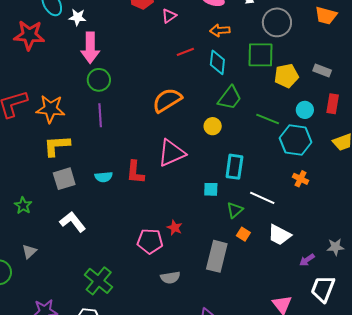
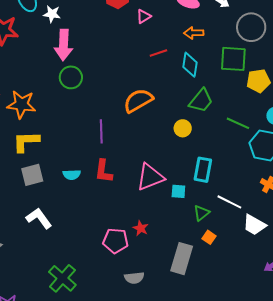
purple line: (100, 115) -> (101, 131), moved
pink triangle: (172, 153) -> (150, 177), moved
white trapezoid: (279, 235) -> (254, 225), moved

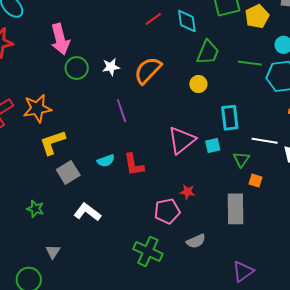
white star: (52, 14) -> (111, 67), moved
red L-shape: (104, 171) -> (134, 165), moved
green cross: (62, 278) -> (148, 251), moved

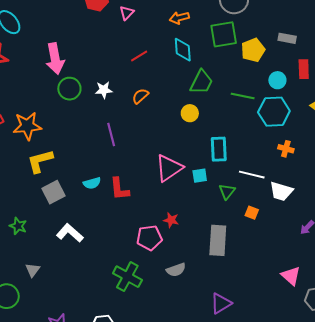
red line: (153, 19) -> (139, 56), moved
orange semicircle: (148, 70) -> (140, 96), size x0.6
orange square: (256, 181) -> (252, 213), moved

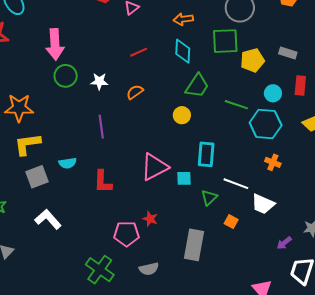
cyan semicircle: (92, 183) -> (68, 163), moved

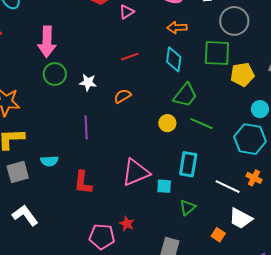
green line: (236, 105) -> (202, 124), moved
white line: (236, 184) -> (228, 187), moved
orange square: (231, 222) -> (218, 235), moved

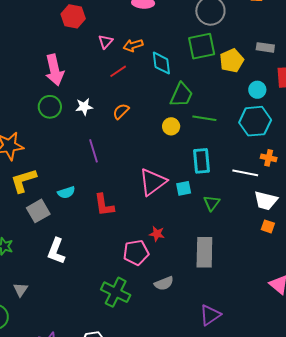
pink triangle: (127, 12) -> (105, 42), moved
orange arrow: (177, 28) -> (133, 45), moved
pink arrow: (47, 42) -> (54, 70), moved
white L-shape: (25, 215) -> (56, 251), turned -108
orange square: (218, 235) -> (268, 226), moved

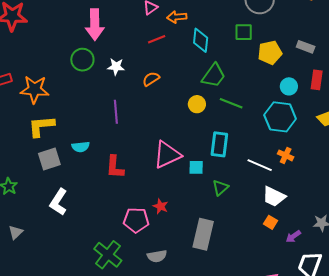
green square: (202, 46) -> (244, 32), size x0.7

